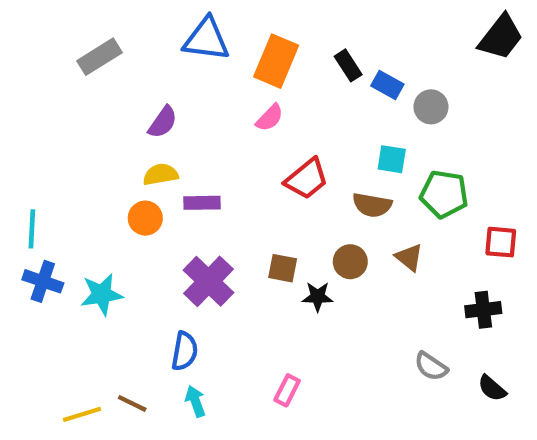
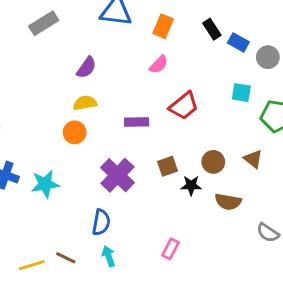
orange rectangle: (276, 61) -> (163, 26), size x0.7
purple rectangle: (202, 203) -> (137, 122), moved
brown semicircle: (372, 205) -> (228, 202), moved
brown square: (283, 268) -> (168, 166), turned -30

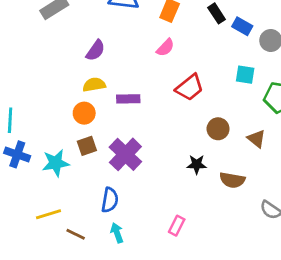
purple rectangle: (137, 122) -> (128, 99), moved
brown circle: (213, 162) -> (218, 129), moved
brown square: (168, 166) -> (87, 146), moved
yellow line: (32, 265) -> (49, 214), moved

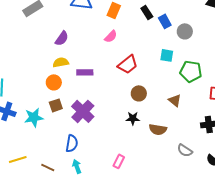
blue rectangle: (242, 26) -> (165, 21), turned 32
brown circle: (218, 129) -> (139, 93), moved
yellow line: (49, 214) -> (18, 159), moved

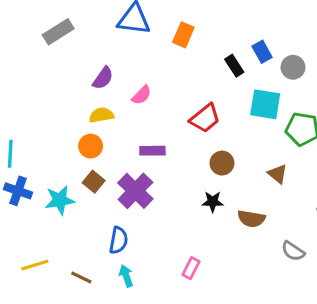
black rectangle: (147, 12) -> (234, 66), moved
pink semicircle: (111, 36) -> (142, 95), moved
cyan square: (167, 55) -> (265, 104), size x1.5
purple rectangle: (85, 72) -> (152, 151), moved
brown square: (56, 105) -> (94, 182), turned -32

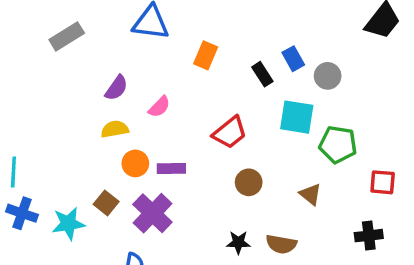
orange rectangle: (183, 35) -> (206, 55), moved
orange circle: (91, 146) -> (135, 163), moved
black star: (213, 202) -> (238, 242), moved

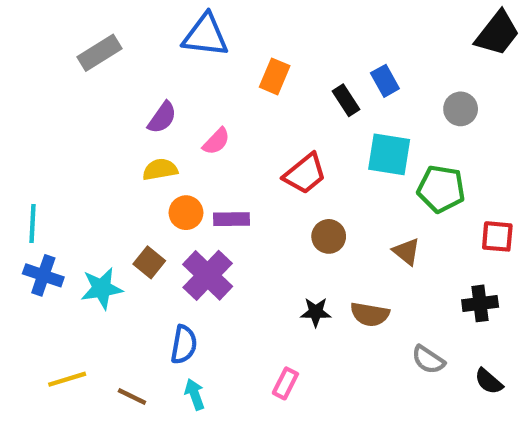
gray circle: (328, 76) -> (461, 109), moved

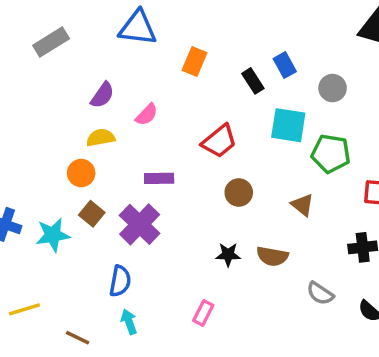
gray circle: (461, 109) -> (333, 88), moved
orange circle: (186, 213) -> (81, 173), moved
brown line: (132, 396) -> (78, 338), moved

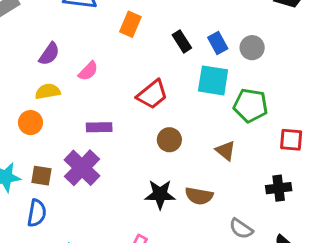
blue rectangle: (285, 65) -> (218, 43), moved
brown square: (92, 214) -> (41, 176), moved, turned -30
black star: (228, 254) -> (160, 194), size x1.4
blue semicircle: (120, 281) -> (37, 213), moved

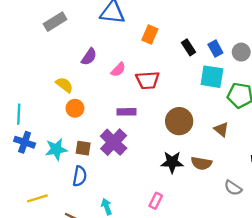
yellow semicircle: (48, 91) -> (64, 85), moved, turned 48
red trapezoid: (152, 94) -> (148, 80), moved, turned 35
brown circle: (169, 140) -> (179, 121), size x1.5

